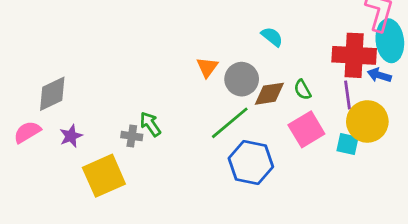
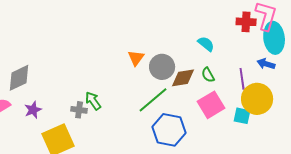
cyan semicircle: (272, 37) -> (206, 44), moved
red cross: (354, 55) -> (246, 22), moved, size x0.6

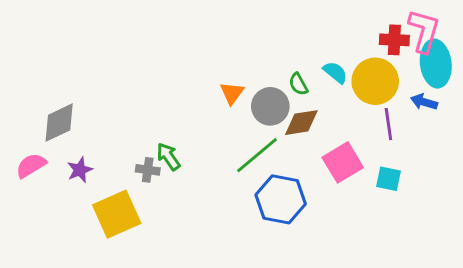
green semicircle: (208, 75) -> (298, 84), moved
yellow circle: (257, 99) -> (375, 81), moved

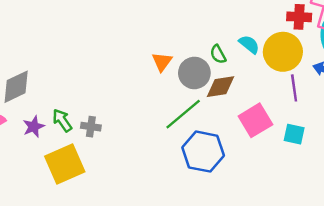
green arrow: (168, 157) -> (62, 120), moved

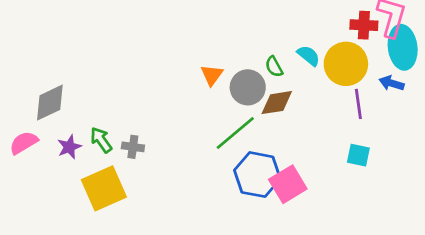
pink square: (255, 120) -> (288, 184), moved

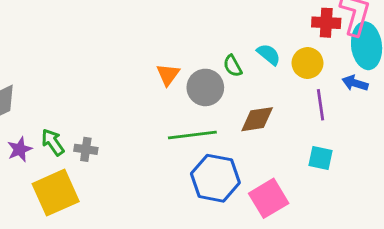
yellow circle: (346, 64) -> (308, 63), size x0.7
brown diamond: (277, 103) -> (257, 119), moved
green line: (235, 133) -> (192, 135), turned 33
pink square: (288, 184) -> (269, 198), moved

